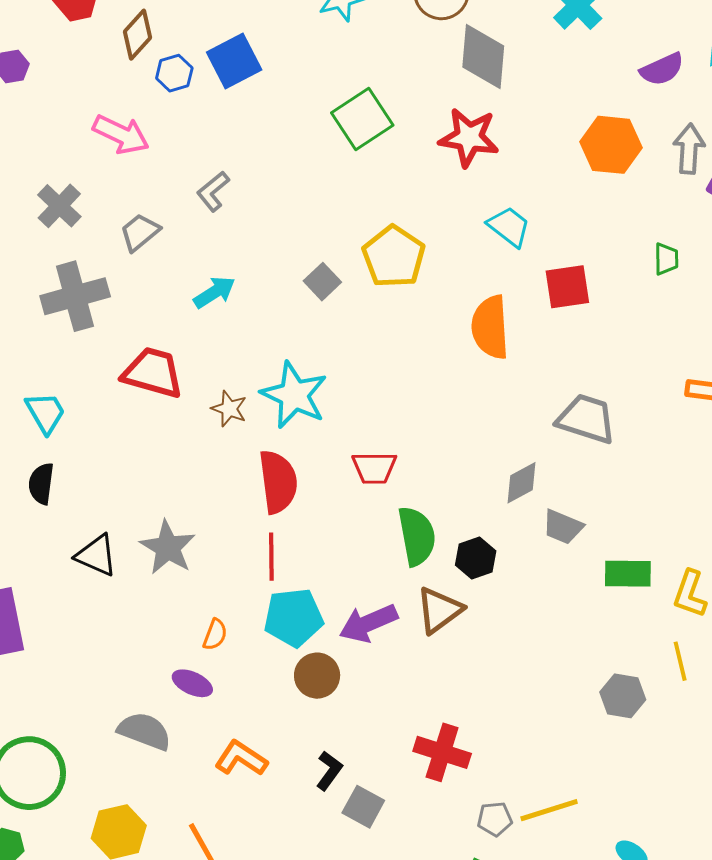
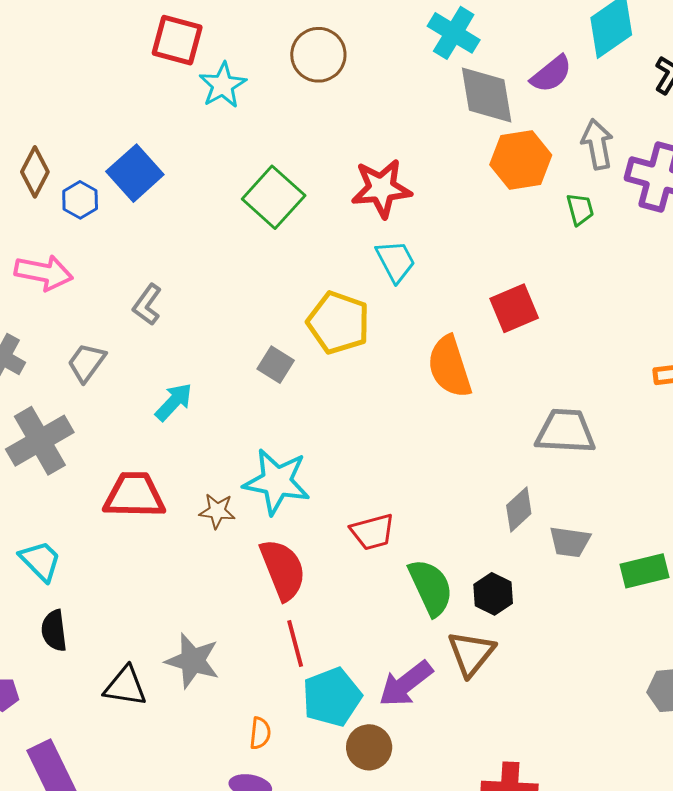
gray diamond: (483, 57) -> (487, 95), moved
cyan trapezoid: (509, 227) -> (396, 261), moved, turned 39
green trapezoid: (666, 259) -> (580, 209), moved

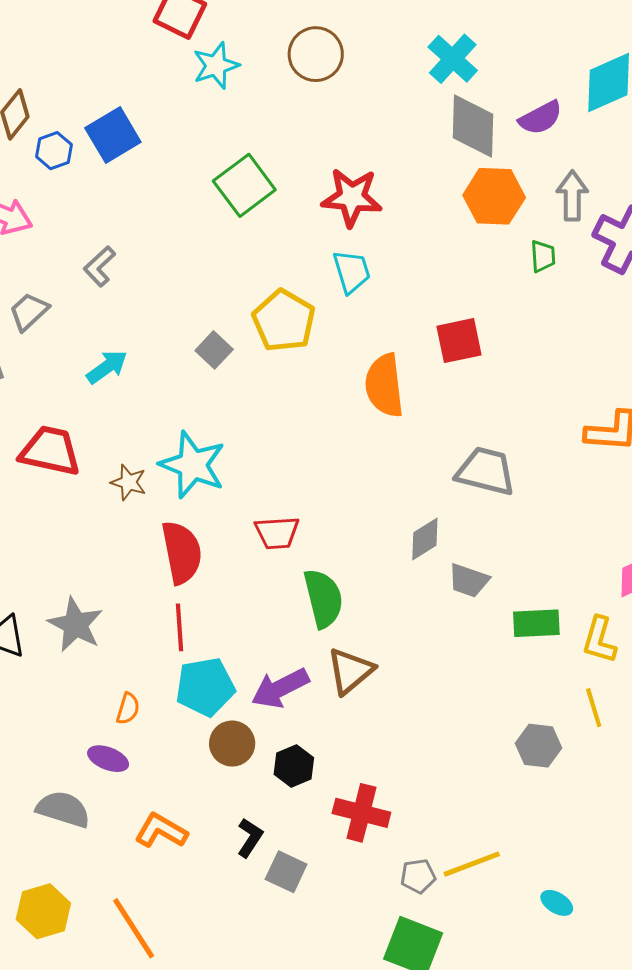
black hexagon: (493, 594) -> (294, 766), moved

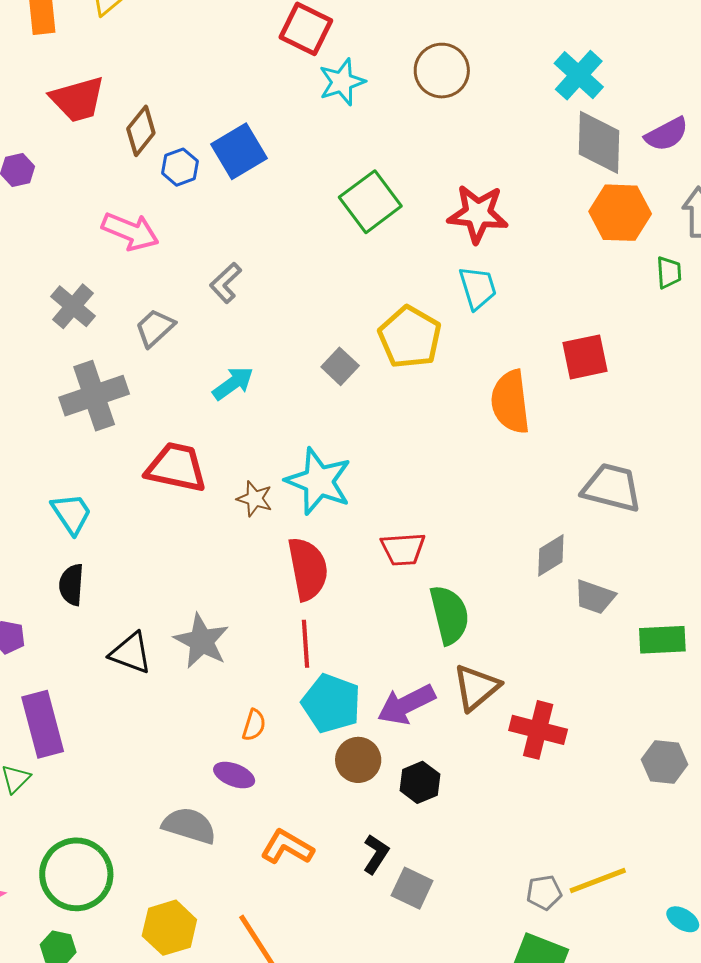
cyan pentagon: (205, 687) -> (331, 703), turned 30
red cross: (361, 813) -> (538, 730), moved

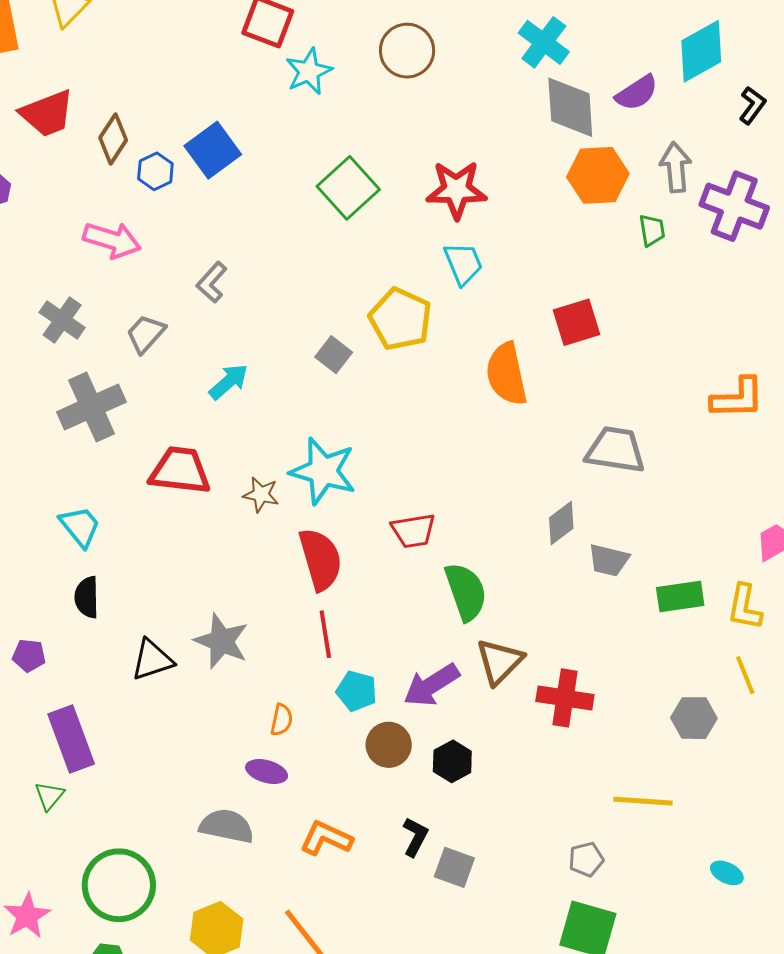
black triangle: (131, 653) -> (152, 660), turned -33
cyan pentagon: (331, 703) -> (357, 691), size x0.7
yellow line: (598, 880) -> (643, 801), moved, turned 30

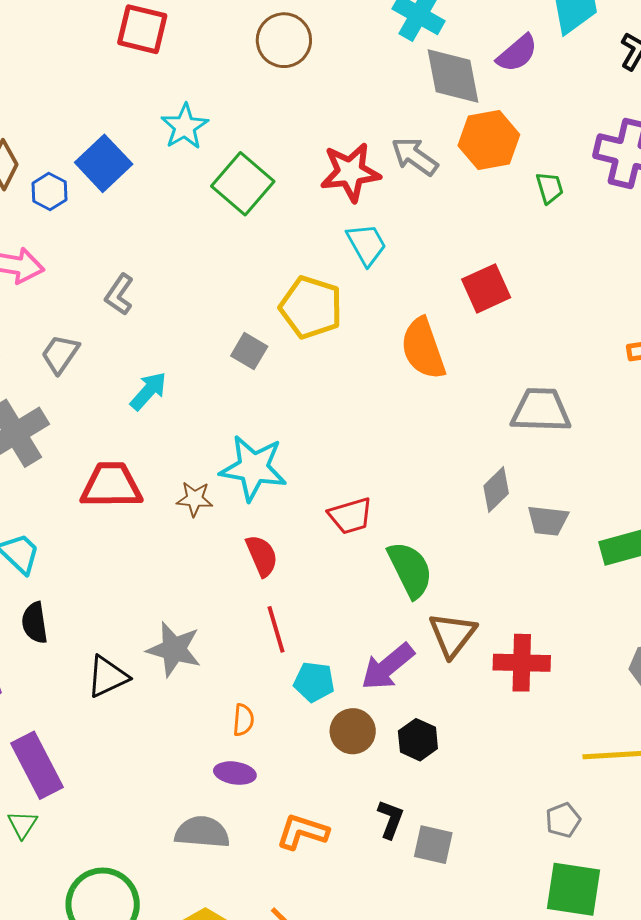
cyan star: (309, 71) -> (185, 127), moved
gray arrow: (676, 167) -> (415, 156), moved, turned -42
red semicircle: (320, 559) -> (262, 556), size x0.7

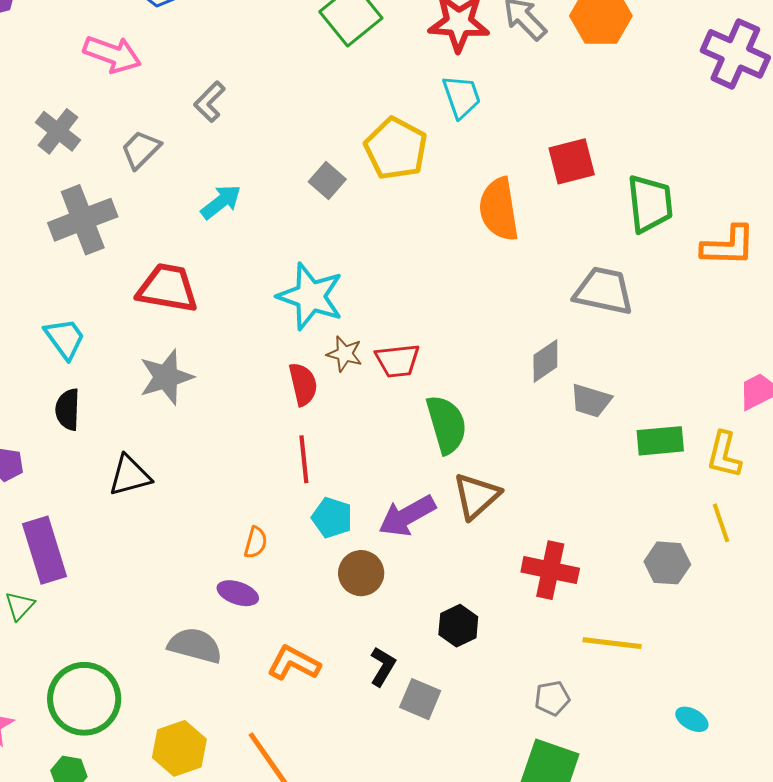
green trapezoid: (550, 188) -> (650, 204), moved, size x1.8
brown star: (195, 499) -> (345, 354), moved
gray star: (174, 649) -> (166, 377), moved, turned 30
red cross: (522, 663) -> (550, 570), moved
black hexagon: (418, 740) -> (458, 626), moved

